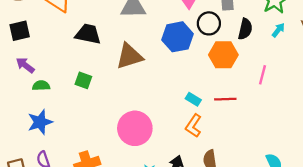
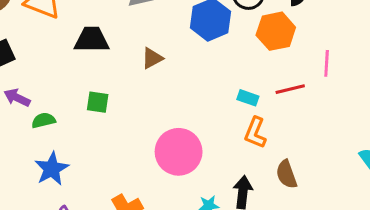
brown triangle: (129, 56) -> (152, 58), size x0.6
pink line: (263, 75) -> (327, 63), moved

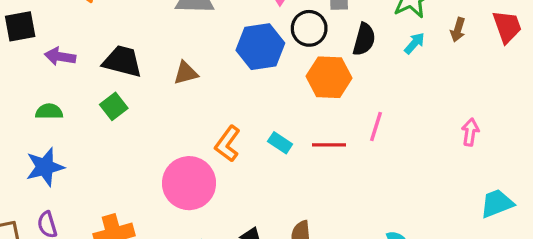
black trapezoid: (92, 40) -> (122, 61), moved
purple arrow: (17, 98) -> (60, 57), moved, turned -30
green square: (98, 102) -> (114, 106), turned 30
orange L-shape: (255, 133) -> (228, 144), moved

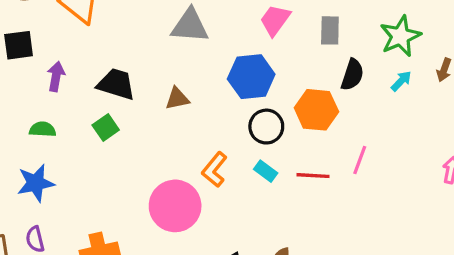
black circle: (309, 28) -> (266, 127), moved
purple arrow: (60, 57) -> (56, 76), turned 88

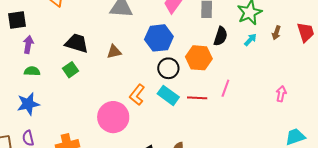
purple arrow: (56, 76) -> (28, 45), moved
cyan rectangle: (266, 171) -> (168, 95), size x1.5

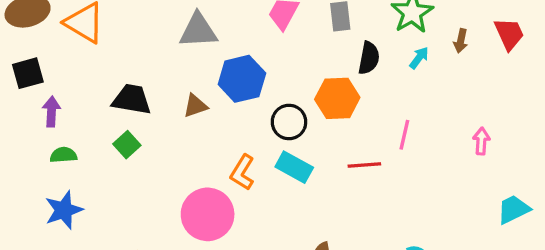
blue hexagon: (159, 38) -> (242, 79), moved
pink line: (225, 88) -> (404, 135), moved
red line: (197, 98) -> (364, 165), moved

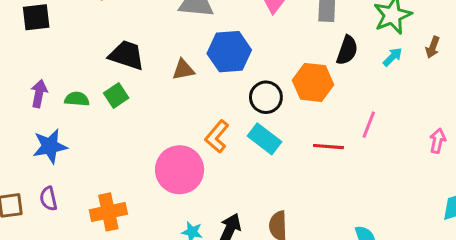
purple arrow: (51, 112) -> (39, 94), moved
green semicircle: (63, 155) -> (77, 99), moved

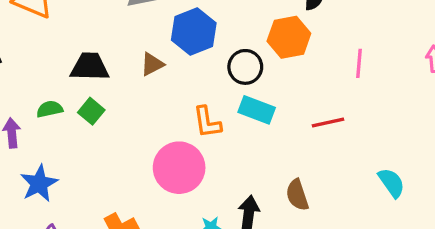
green semicircle: (77, 99) -> (50, 109), moved
orange L-shape: (217, 137) -> (207, 122), turned -32
red line: (328, 147) -> (328, 123), moved

